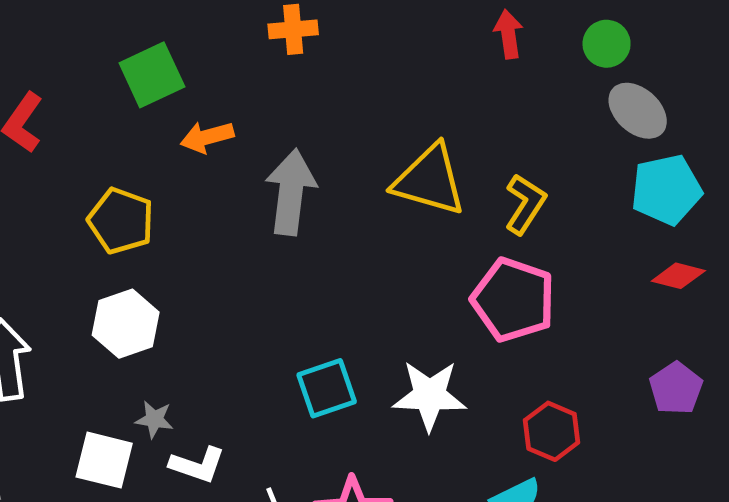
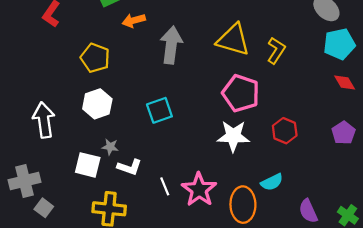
red diamond: (678, 276) -> (345, 83), turned 45
pink pentagon: (513, 300) -> (241, 93), moved
cyan square: (327, 388) -> (159, 110), moved
red hexagon: (552, 431) -> (285, 131), moved

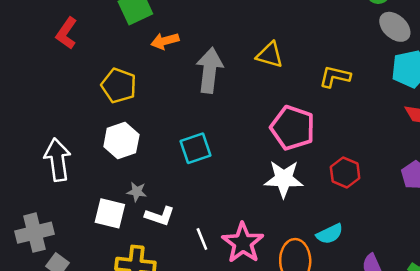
yellow triangle: (233, 40) -> (270, 55), moved, size x0.7
yellow L-shape: (276, 50) -> (335, 77), turned -110

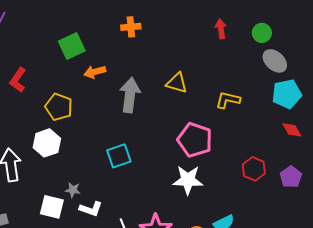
red L-shape: (66, 33) -> (18, 80), moved
white hexagon: (121, 141) -> (47, 143), moved
red hexagon: (345, 173) -> (254, 169), moved

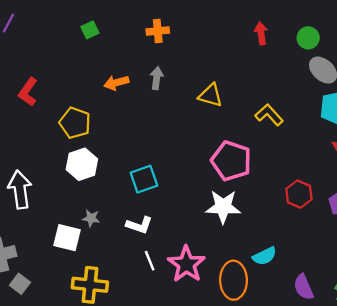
green square: (72, 46) -> (90, 30), moved, size x0.6
gray arrow: (130, 95) -> (157, 78), moved, size x0.6
yellow L-shape: (228, 100) -> (269, 115), turned 35
white hexagon: (47, 143) -> (82, 164), moved
white L-shape: (91, 209) -> (139, 225), moved

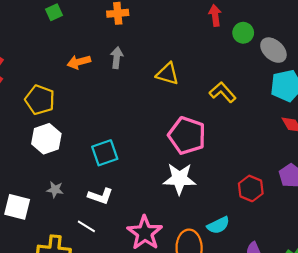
green circle: (308, 38) -> (243, 33), moved
red hexagon: (299, 194) -> (251, 188), moved
white square: (67, 238) -> (17, 207), moved
white line: (150, 261) -> (86, 226), moved, turned -36

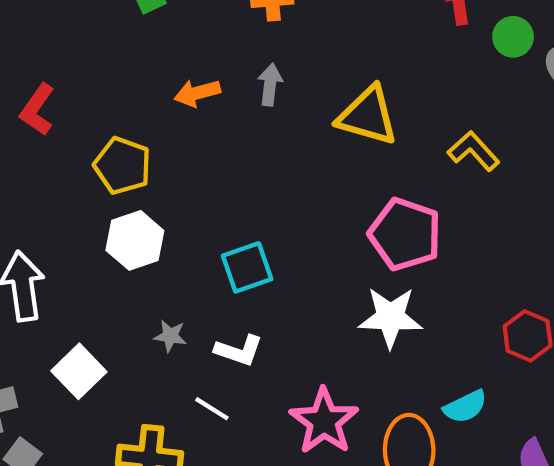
yellow triangle: (167, 74) -> (368, 116), size x1.4
gray star: (55, 190) -> (170, 336), moved
white square: (17, 207) -> (79, 371), turned 32

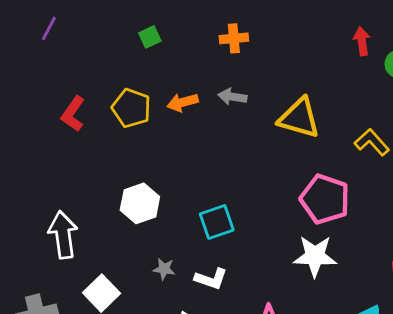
gray arrow: (270, 85) -> (232, 97), turned -88
yellow pentagon: (122, 166) -> (131, 108), moved

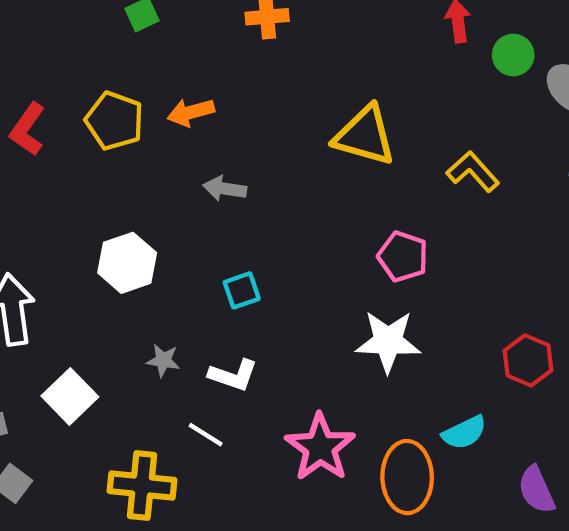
gray arrow: (232, 97) -> (225, 189), moved
pink pentagon: (325, 199) -> (403, 256), size x0.7
cyan square: (217, 222) -> (242, 290), size x0.7

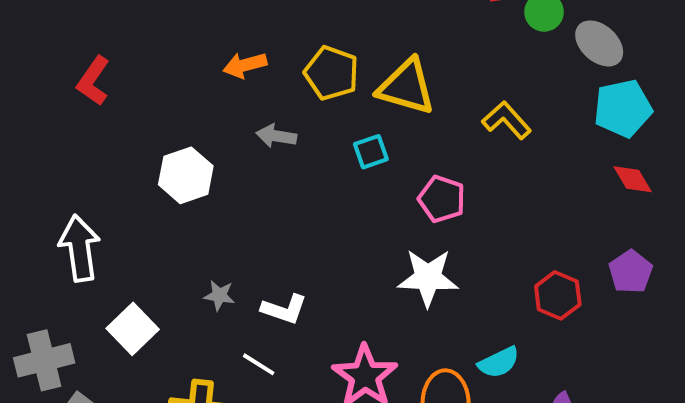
yellow pentagon: (114, 121) -> (331, 73), moved
white hexagon: (127, 263) -> (186, 175), moved
cyan square: (242, 290) -> (371, 152), moved

